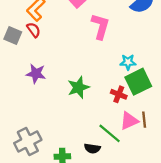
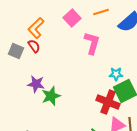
green star: (78, 87) -> (51, 96), moved
red cross: (119, 94) -> (108, 102), size x1.6

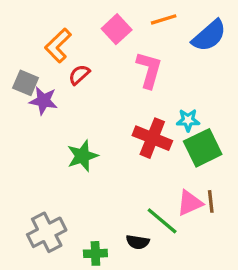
red semicircle: (34, 46) -> (79, 75), moved, turned -96
purple star: (36, 84) -> (43, 101), moved
red cross: (108, 102) -> (152, 138), moved

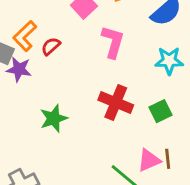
orange L-shape: (58, 45) -> (25, 36), moved
cyan star: (188, 120) -> (169, 61), moved, size x1.4
green square: (203, 148) -> (161, 111), size x0.7

